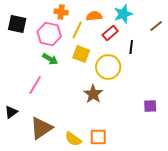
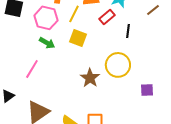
yellow circle: (108, 67) -> (118, 65), moved

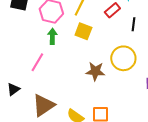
green arrow: (47, 43) -> (52, 36), turned -119
brown star: (90, 78) -> (95, 71), turned -30

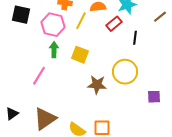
yellow square: (83, 31) -> (80, 55), moved
black triangle: (13, 89) -> (12, 114), moved

